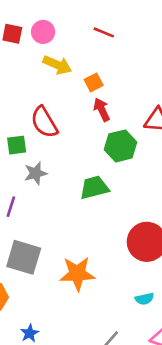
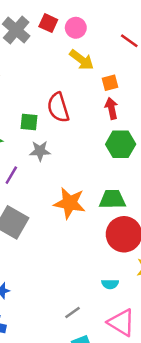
green trapezoid: (94, 188) -> (112, 199), moved
orange star: (77, 274) -> (70, 203), moved

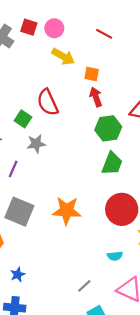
orange square: (110, 83) -> (92, 74), turned 32
green square: (29, 122) -> (23, 119), turned 35
green trapezoid: (112, 199) -> (112, 163), moved, turned 120
orange star: (70, 203) -> (67, 211), moved

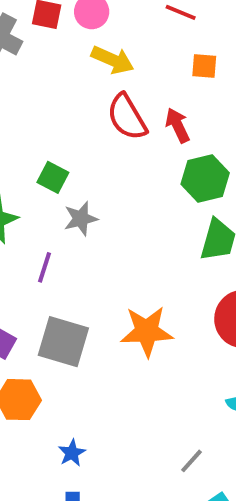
orange square: (92, 74) -> (204, 66), moved
red semicircle: (48, 102) -> (127, 117), moved

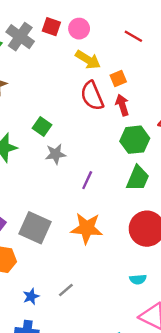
orange square: (204, 66) -> (118, 79), moved, turned -35
purple line: (44, 267) -> (87, 180), moved
gray line: (192, 461) -> (66, 290), moved

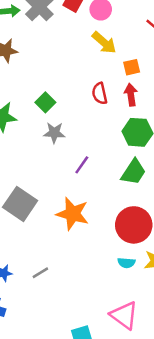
red semicircle: (92, 96) -> (100, 93), moved, size x0.7
cyan semicircle: (138, 279) -> (126, 263), moved

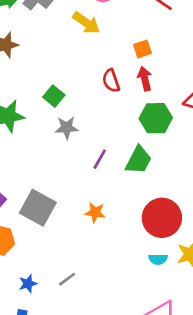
yellow arrow: (104, 43) -> (86, 23), moved
green trapezoid: (134, 172) -> (139, 160), moved
orange star: (73, 214) -> (95, 212), size x0.6

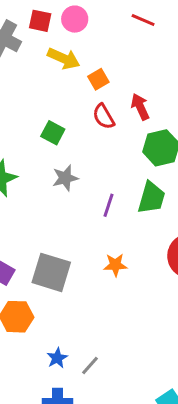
orange square: (142, 49) -> (98, 79), moved
green square: (54, 96) -> (53, 133), moved
gray line: (67, 279) -> (90, 365), moved

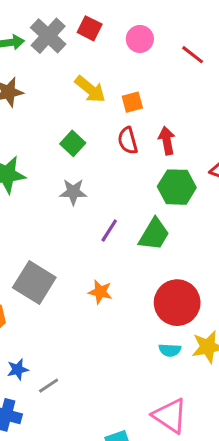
pink circle: (75, 19) -> (140, 39), moved
yellow arrow: (64, 58) -> (90, 89), moved

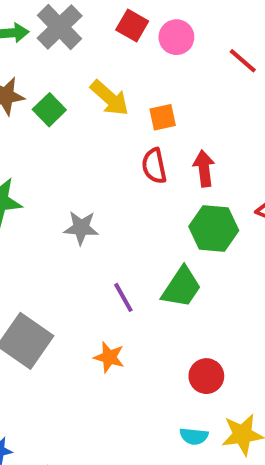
red square: (90, 28) -> (132, 25), moved
green square: (73, 143) -> (49, 110), moved
purple line: (109, 230) -> (123, 297), moved, turned -65
red circle: (177, 303) -> (206, 376), size x0.6

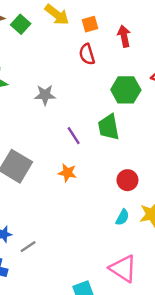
red arrow: (204, 169) -> (124, 36), moved
green trapezoid: (181, 287) -> (109, 127), turned 140
cyan semicircle: (194, 436) -> (122, 217), turned -63

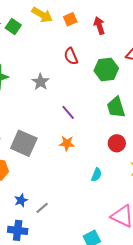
red semicircle: (87, 54) -> (71, 56), moved
gray star: (45, 95) -> (40, 82), turned -30
green trapezoid: (109, 127) -> (116, 107), moved
cyan semicircle: (122, 217) -> (96, 175), moved

